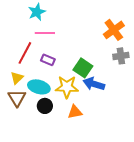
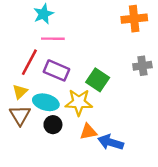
orange cross: (114, 30) -> (134, 19), moved, turned 30
purple rectangle: (48, 60) -> (56, 70), size x1.5
blue arrow: (94, 84) -> (111, 142), moved

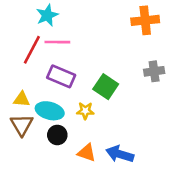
red line: (29, 62) -> (32, 50), moved
yellow triangle: (20, 92) -> (22, 99), turned 49
yellow star: (79, 102) -> (85, 111), size x0.6
orange triangle: (88, 132) -> (87, 153), moved, turned 30

